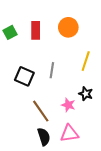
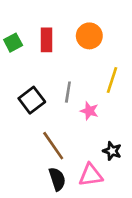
black square: (24, 76) -> (32, 100), turned 30
black star: (86, 94) -> (112, 151), moved
pink star: (68, 105) -> (89, 111), moved

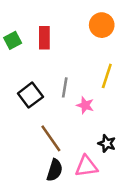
orange circle: (89, 36) -> (102, 25), moved
black semicircle: (57, 179) -> (55, 170), turned 35

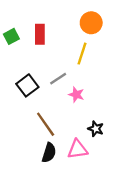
yellow line: (107, 76) -> (82, 54), moved
gray line: (65, 87) -> (58, 79), turned 48

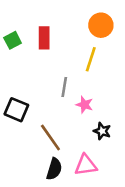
gray line: (58, 79) -> (64, 87), turned -48
black square: (27, 85) -> (16, 110), moved, turned -30
black star: (96, 129) -> (102, 131), moved

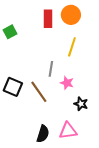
orange circle: (101, 25) -> (71, 15), moved
red rectangle: (44, 38) -> (48, 19), moved
brown line: (50, 137) -> (39, 92), moved

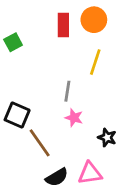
pink star: (67, 83) -> (74, 118), moved
brown line: (39, 92) -> (40, 143), moved
black semicircle: (43, 134) -> (57, 177), turned 42

